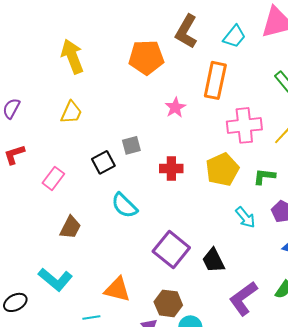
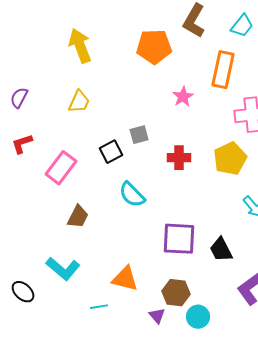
pink rectangle: (53, 178) -> (61, 168), size x1.4
purple square: (171, 249) -> (179, 239), turned -36
black ellipse: (15, 302) -> (23, 292), turned 70

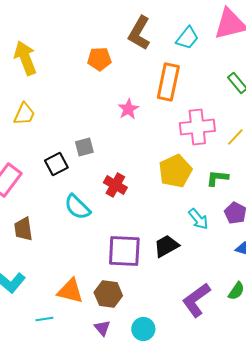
orange pentagon: (154, 47) -> (99, 59), size x0.7
red cross: (179, 158) -> (115, 185), moved, turned 30
brown trapezoid: (78, 217) -> (23, 229), turned 145
black trapezoid: (221, 250) -> (166, 246), moved, turned 88
brown hexagon: (176, 293) -> (108, 294), moved

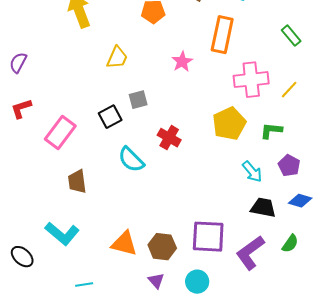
yellow trapezoid: (24, 114) -> (117, 58), moved
black trapezoid: (166, 246) -> (263, 208), moved, turned 40
purple square: (124, 251) -> (208, 237), moved
cyan line: (44, 319) -> (84, 285), moved

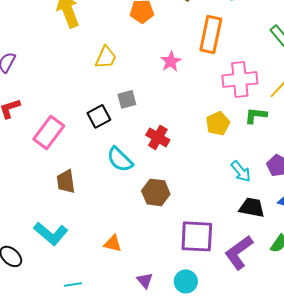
yellow pentagon: (229, 124) -> (218, 123), size x0.7
green L-shape: (271, 131) -> (256, 115), moved
orange triangle: (124, 244) -> (113, 243), size x0.7
brown hexagon: (162, 247) -> (156, 192), moved

